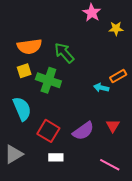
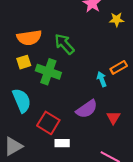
cyan arrow: (101, 88) -> (102, 79), turned 56
purple semicircle: (83, 131) -> (87, 109), moved
white rectangle: (56, 157) -> (62, 143), moved

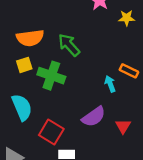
orange rectangle: (119, 67) -> (129, 71), turned 56

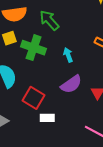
cyan arrow: (110, 84) -> (68, 55), moved

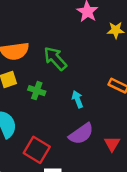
green cross: (34, 48) -> (37, 91), size x0.6

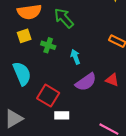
cyan arrow: (77, 99) -> (75, 57), moved
red triangle: (112, 144) -> (112, 80), moved, turned -40

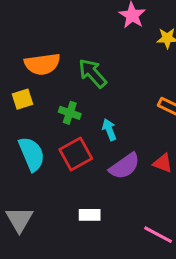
yellow square: (24, 36) -> (23, 99), moved
red square: (48, 96) -> (76, 154), moved, turned 30
gray triangle: (14, 119) -> (19, 219), turned -30

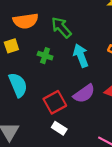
cyan arrow: (109, 130) -> (81, 56), moved, size x1.5
red square: (76, 154) -> (55, 102), moved
white rectangle: (90, 215) -> (59, 128), turned 32

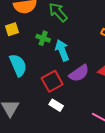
cyan arrow: (81, 56) -> (62, 50), moved

